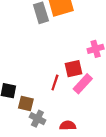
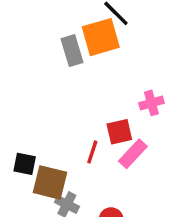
brown square: (26, 103) -> (50, 182), size x1.5

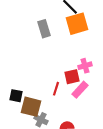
orange square: (101, 37) -> (77, 24), moved
pink cross: (151, 103) -> (85, 66), moved

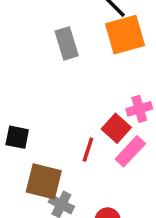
red square: (72, 77) -> (116, 128), turned -35
black square: (16, 96) -> (17, 137), moved

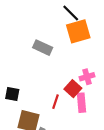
gray rectangle: (67, 43) -> (43, 48), moved, turned -48
pink rectangle: (130, 151) -> (82, 103), turned -48

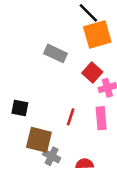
red square: (73, 89) -> (92, 73), moved

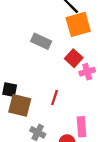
pink rectangle: (101, 118) -> (82, 127), moved
brown square: (39, 140) -> (20, 105), moved

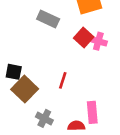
pink cross: (87, 72) -> (98, 41), moved, turned 32
brown square: (20, 105) -> (25, 89), turned 30

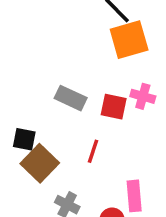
gray rectangle: (48, 19) -> (71, 98), moved
red square: (84, 38) -> (114, 107), moved, turned -30

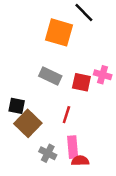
orange square: (129, 40) -> (59, 32), moved, turned 32
pink rectangle: (134, 196) -> (73, 147), moved

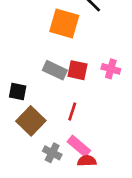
red square: (81, 82) -> (78, 70), moved
black square: (17, 106) -> (18, 92), moved
pink rectangle: (73, 147) -> (79, 146), turned -45

